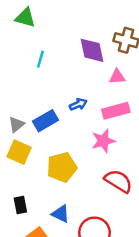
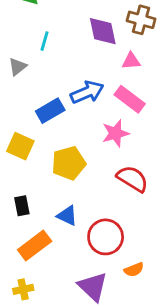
blue arrow: (78, 104) -> (87, 92), size x1.6
pink rectangle: (116, 111) -> (130, 99), turned 52
gray triangle: (17, 124) -> (18, 67), moved

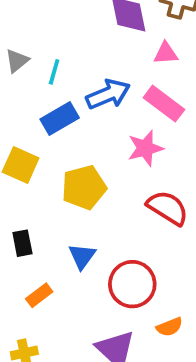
cyan line: (45, 41) -> (54, 72), moved
blue triangle: (67, 216) -> (82, 256), turned 40
orange rectangle: (35, 245) -> (39, 295), size x0.6

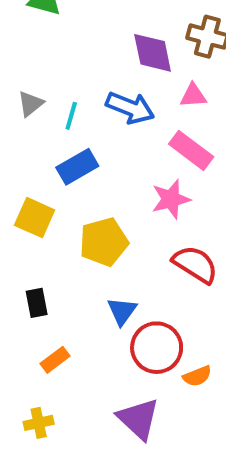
blue arrow: (108, 94) -> (130, 108), moved, turned 45
blue triangle: (82, 256) -> (122, 311), moved
orange semicircle: (170, 327) -> (197, 376), moved

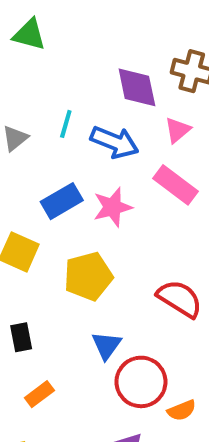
pink triangle: (193, 96) -> (178, 130), turned -36
cyan line: (71, 116) -> (66, 124), moved
pink star: (171, 199) -> (113, 207), moved

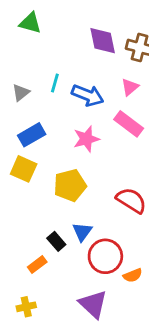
purple diamond: (137, 87) -> (103, 41), moved
blue rectangle: (62, 201) -> (32, 135), moved
black rectangle: (21, 337) -> (56, 241), moved, turned -30

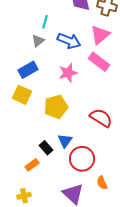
cyan line: (55, 83) -> (45, 22), moved
pink triangle: (130, 87) -> (100, 35), size x1.5
gray triangle: (21, 93) -> (38, 41), moved
orange semicircle: (133, 275) -> (102, 183), moved, turned 88

